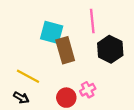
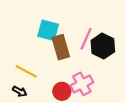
pink line: (92, 21) -> (86, 39), moved, turned 30
pink cross: (88, 90) -> (82, 84), size x1.5

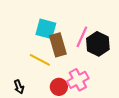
yellow line: (26, 71) -> (40, 60), moved
black arrow: (20, 91) -> (19, 87), turned 40

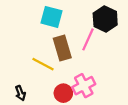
cyan square: (46, 29) -> (52, 17), moved
black hexagon: (98, 44) -> (105, 19), moved

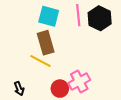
pink line: (88, 39) -> (78, 15), moved, turned -30
brown rectangle: (62, 48) -> (46, 43), moved

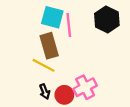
pink line: (78, 15) -> (69, 25), moved
black arrow: (19, 89) -> (45, 92), moved

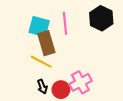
cyan square: (52, 17) -> (39, 27), moved

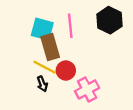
black arrow: (42, 87) -> (42, 84), moved
red circle: (61, 90) -> (66, 70), moved

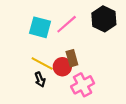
pink line: (70, 26) -> (67, 24), turned 55
brown rectangle: (50, 47) -> (72, 58), moved, size x0.7

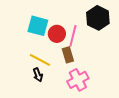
pink line: (67, 24) -> (73, 36), moved, turned -35
red circle: (62, 67) -> (57, 34), moved

